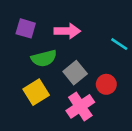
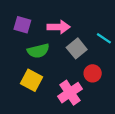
gray square: (75, 73) -> (77, 48), moved
yellow square: (36, 92) -> (31, 80), turned -30

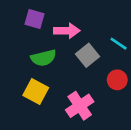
purple square: (22, 25) -> (34, 19), moved
red circle: (93, 73) -> (117, 80), moved

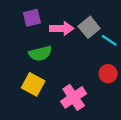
purple square: (34, 19) -> (32, 18), turned -30
gray square: (87, 55) -> (89, 27), moved

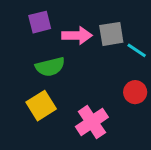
gray square: (89, 27) -> (111, 34), turned 30
yellow square: (33, 84) -> (41, 106), turned 30

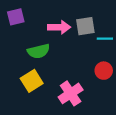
purple square: (40, 22) -> (16, 17), moved
cyan line: (137, 50) -> (105, 39), turned -35

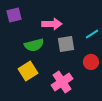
gray square: (85, 26) -> (66, 44), moved
cyan line: (105, 39) -> (92, 34), turned -32

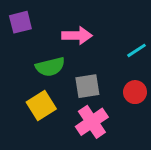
gray square: (66, 44) -> (87, 86), moved

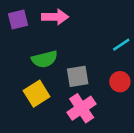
pink arrow: (77, 36) -> (55, 17), moved

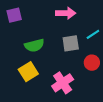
pink arrow: (55, 17) -> (66, 13), moved
gray square: (78, 76) -> (71, 43), moved

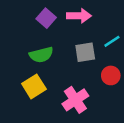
purple square: (14, 15) -> (46, 18), moved, turned -35

